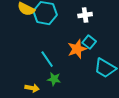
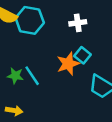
green star: (54, 79) -> (15, 76), moved

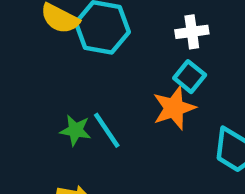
cyan square: (83, 55) -> (190, 77), moved

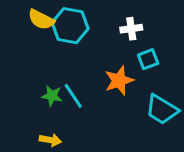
cyan square: (190, 77) -> (148, 59), moved, turned 30

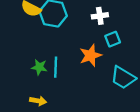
cyan line: (73, 96) -> (56, 67), turned 36

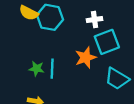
cyan square: (113, 39) -> (107, 42), size x1.6

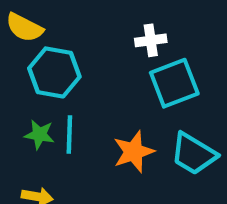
cyan hexagon: (50, 17) -> (54, 72), moved
orange star: (86, 57) -> (134, 152), moved

